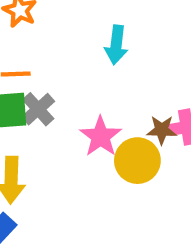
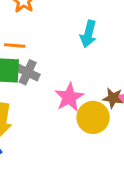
gray cross: (38, 109) -> (28, 72), turned -30

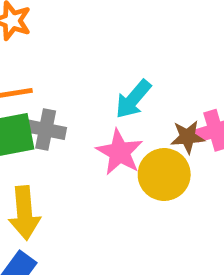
cyan arrow: (88, 34) -> (133, 99), moved, turned 40

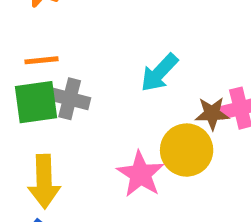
pink star: (119, 152) -> (140, 174), moved

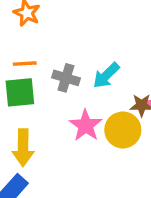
gray cross: (70, 99) -> (66, 78), moved
pink star: (140, 174) -> (86, 125), moved

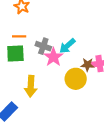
pink star: (86, 125) -> (53, 57), moved
yellow arrow: (23, 148) -> (31, 86), moved

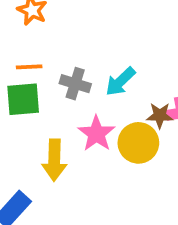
pink star: (53, 57) -> (96, 134), moved

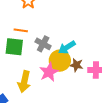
brown star: (160, 115) -> (76, 65), moved
yellow circle: (138, 143) -> (60, 61), moved

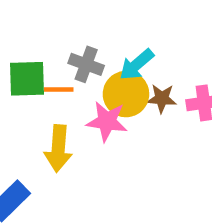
orange line: (21, 30) -> (59, 89), moved
pink star: (49, 72) -> (107, 121), turned -30

